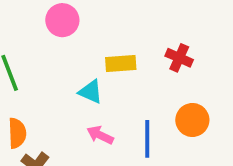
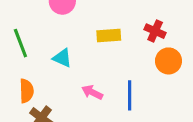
cyan triangle: (91, 92) -> (62, 58), moved
orange circle: (192, 120) -> (168, 61), moved

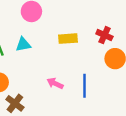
cyan triangle: (62, 58) -> (23, 44), moved, turned -35

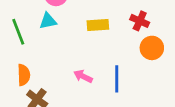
cyan triangle: (23, 44) -> (48, 21), moved

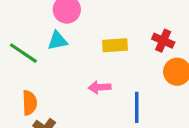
green line: (18, 32) -> (23, 53), turned -35
pink arrow: (83, 76) -> (99, 87), moved, turned -30

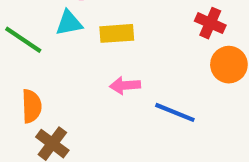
yellow rectangle: (115, 45) -> (117, 33), moved
blue line: (137, 107) -> (175, 112), turned -68

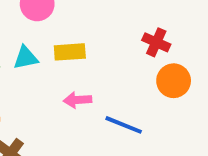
cyan triangle: (69, 23) -> (26, 58), moved

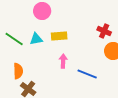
pink arrow: (78, 100) -> (63, 61), turned 96

